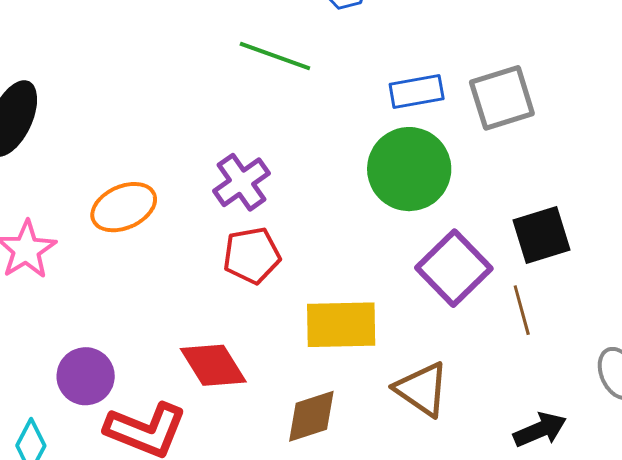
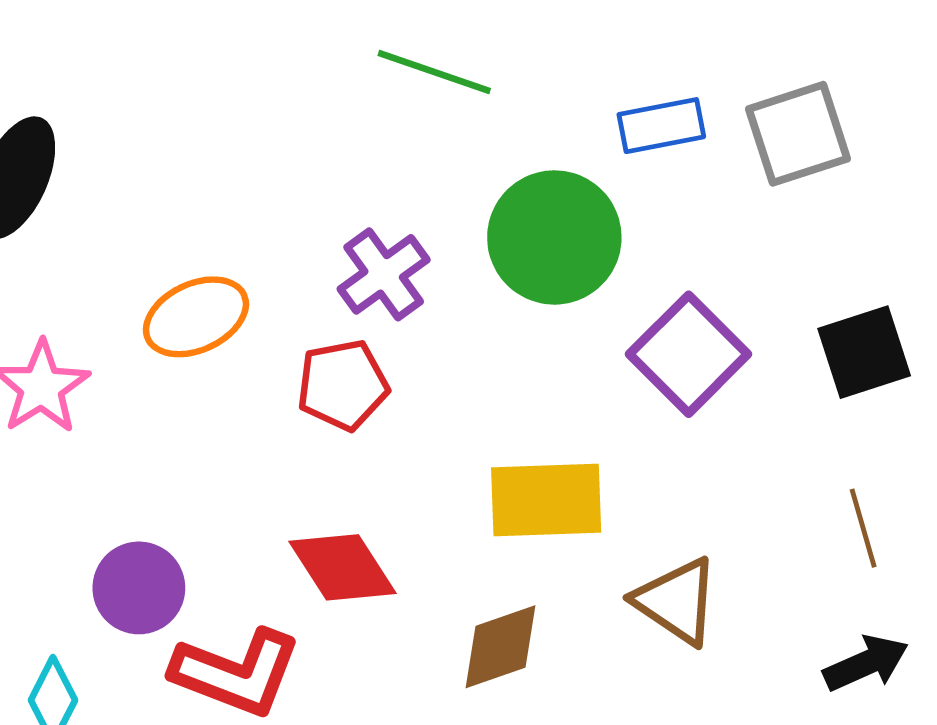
green circle: (409, 169) -> (554, 237), moved
red pentagon: (252, 255) -> (343, 385), moved
purple square: (454, 268) -> (689, 354), moved
brown line: (522, 310) -> (863, 528), moved

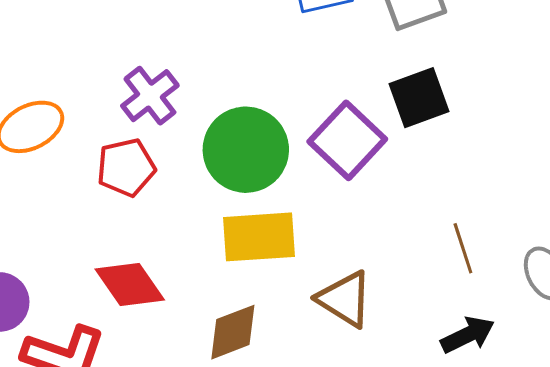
green circle: (554, 237) -> (246, 150), moved
black square: (864, 352) -> (419, 98), moved

